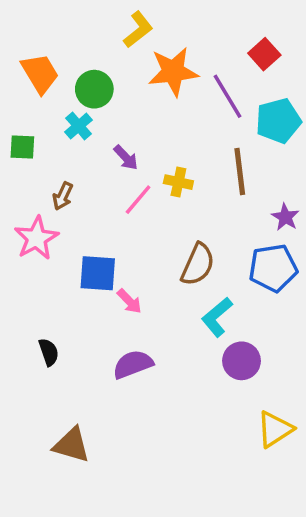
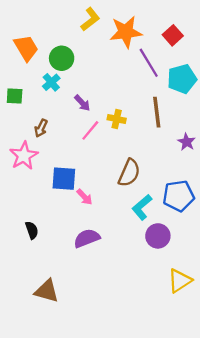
orange star: (173, 72) -> (126, 32), moved
blue pentagon: (273, 268) -> (179, 196), moved

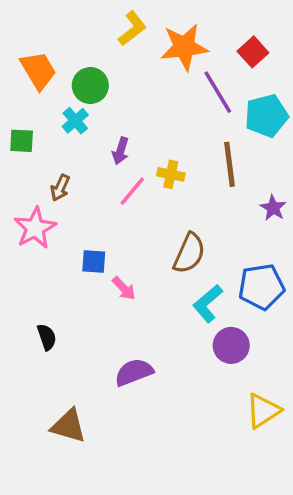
purple arrow: (82, 103) -> (121, 151), turned 60
blue square: (64, 179) -> (94, 262), size x0.7
purple semicircle: (87, 238) -> (134, 372), moved

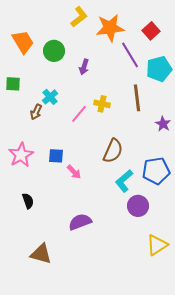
cyan cross: (75, 121) -> (50, 97), moved
purple arrow: (121, 151) -> (84, 67), moved
pink star: (35, 228) -> (21, 155), moved

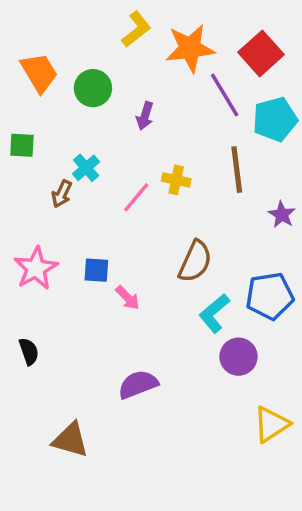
red square: (151, 31) -> (261, 53), size x1.4
black semicircle: (28, 201) -> (29, 351), moved

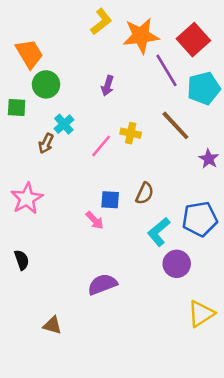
green circle: (93, 88) -> (46, 84), moved
brown line: (237, 170) -> (175, 125), turned -36
brown semicircle: (195, 261) -> (145, 193), size x0.7
blue square: (96, 270) -> (110, 200), moved
brown triangle: (70, 440) -> (52, 325), size x0.7

